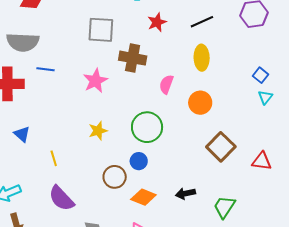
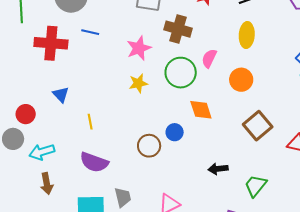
green circle: (147, 127) -> (181, 73), moved
yellow star: (98, 131) -> (138, 83), moved
orange diamond: (143, 197) -> (201, 110), moved, turned 45
purple semicircle: (61, 198) -> (94, 162), turned -32

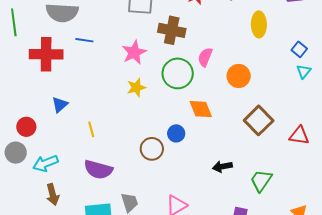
yellow ellipse: (247, 35) -> (259, 24), moved
blue triangle: (61, 95) -> (60, 105), turned 36

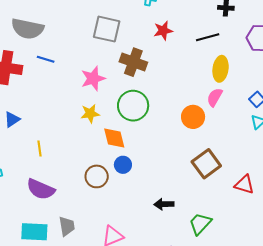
pink semicircle: (205, 57) -> (215, 97), moved
orange diamond: (201, 109) -> (114, 138), moved

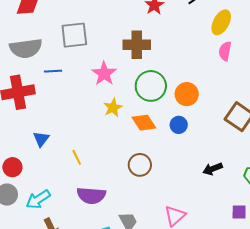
gray square: (107, 29) -> (74, 35), moved
yellow ellipse: (221, 69) -> (221, 22), turned 40
orange circle: (193, 117) -> (187, 94), moved
blue circle: (123, 165) -> (179, 125), moved

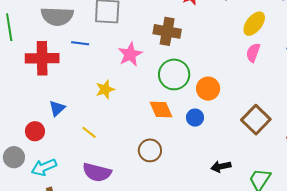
yellow star: (113, 108) -> (105, 89), moved
yellow line: (77, 157) -> (89, 132), turned -35
red circle: (12, 167) -> (35, 131), moved

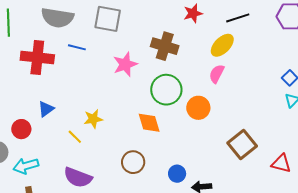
yellow ellipse: (254, 24) -> (222, 45), moved
pink semicircle: (253, 53) -> (217, 74), moved
yellow star: (105, 89) -> (93, 119), moved
blue circle: (195, 118) -> (177, 174), moved

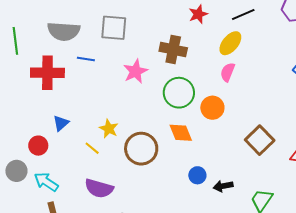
yellow star: (93, 119) -> (109, 129), turned -30
orange diamond: (149, 123) -> (181, 133), moved
brown circle: (133, 162) -> (141, 149), moved, size x1.4
cyan arrow: (26, 166) -> (46, 182), turned 55

